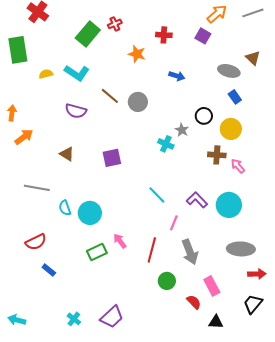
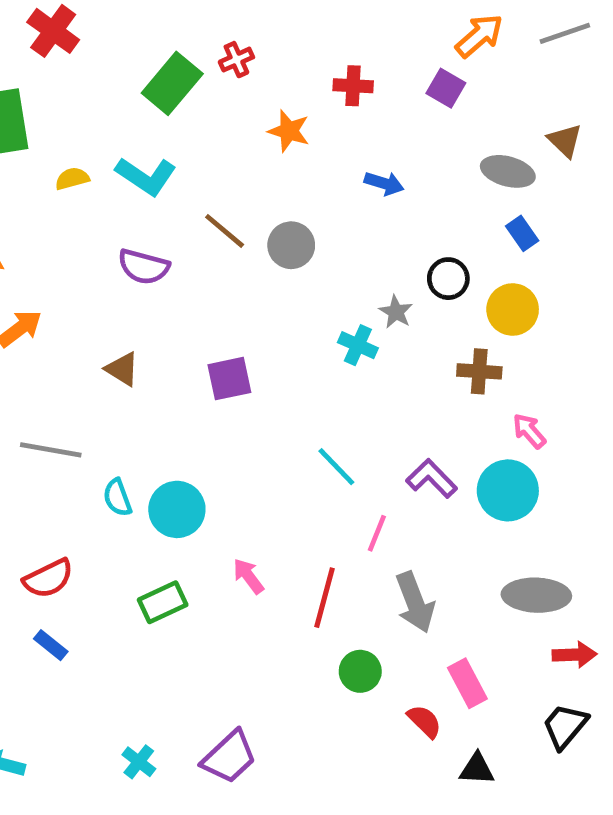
pink arrow: (238, 166) -> (529, 431), moved
green rectangle: (97, 252) -> (163, 602), moved
blue rectangle: (49, 270) -> (51, 645), moved

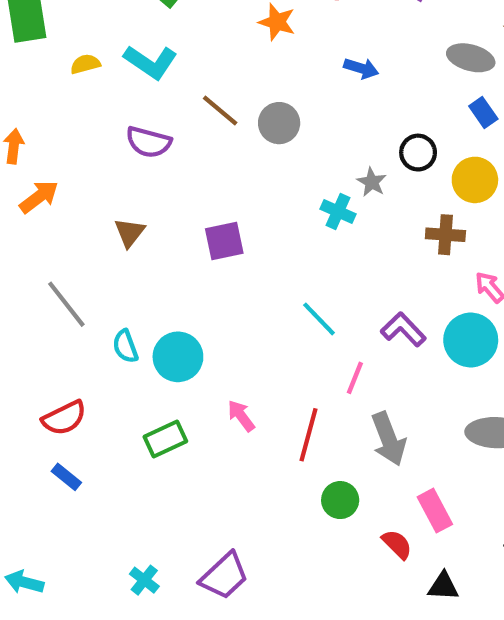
brown triangle: (122, 369) -> (130, 233), turned 36
gray line: (51, 450) -> (66, 304), turned 42

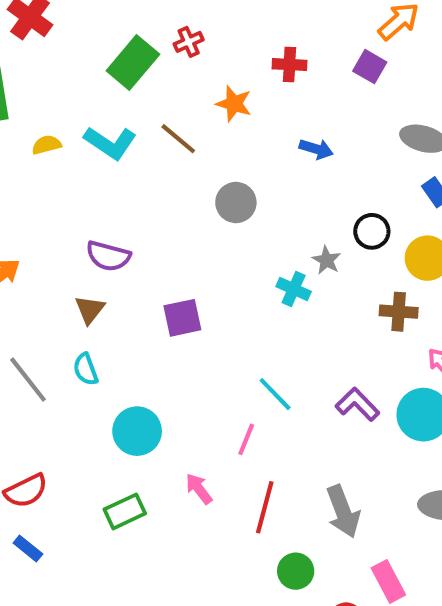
brown line: (220, 110) -> (178, 139), moved
purple semicircle: (148, 142) -> (108, 256), moved
cyan semicircle: (125, 346) -> (86, 369), moved
pink line: (355, 378) -> (246, 439), moved

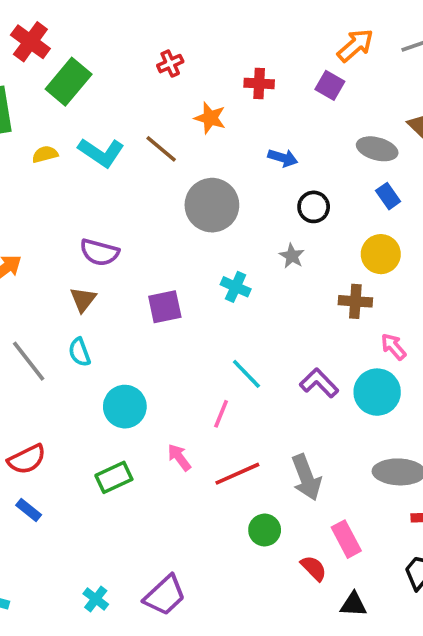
green rectangle: (133, 62) -> (69, 82), moved
gray circle: (236, 203) -> (212, 205), size x1.5
black circle: (372, 231) -> (314, 207), moved
cyan cross: (294, 289) -> (236, 287), moved
red line: (265, 507) -> (237, 474), turned 51

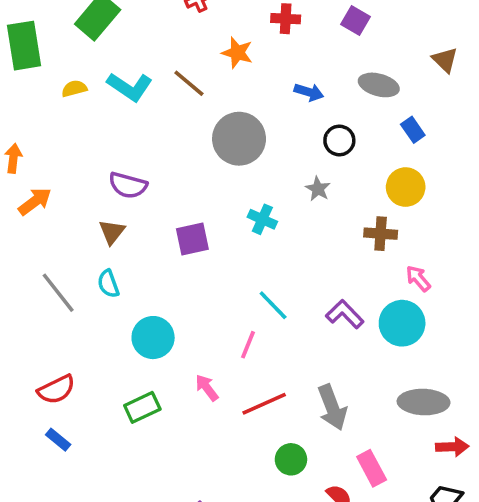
gray ellipse: (377, 149) -> (379, 85), moved

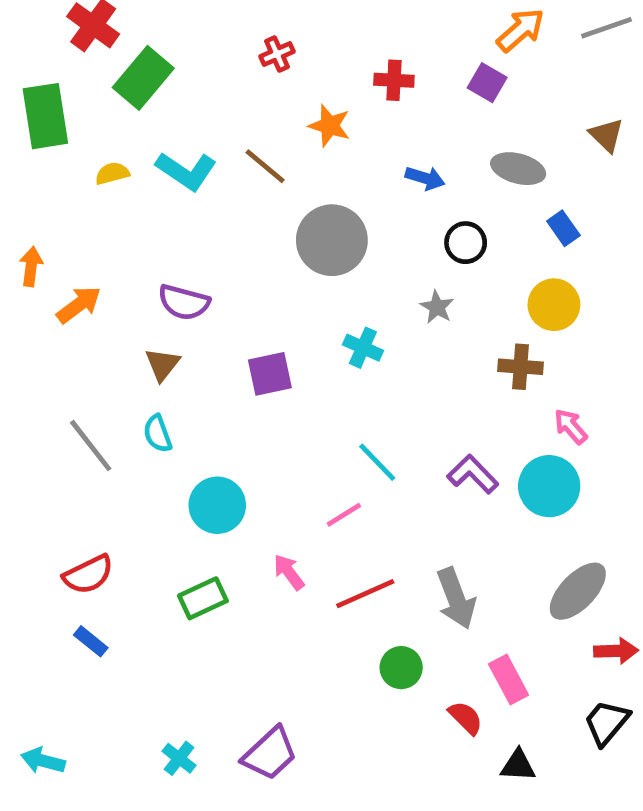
orange arrow: (35, 201) -> (79, 305), moved
pink line: (248, 345) -> (344, 515), turned 36
gray ellipse: (424, 402) -> (578, 591), turned -48

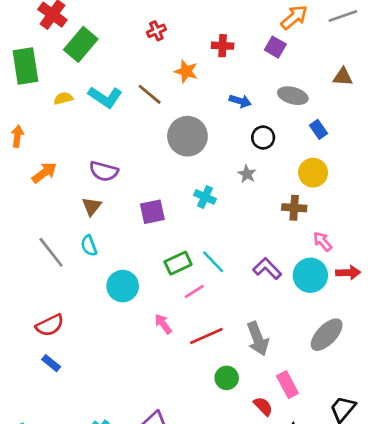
brown triangle: (606, 135) -> (343, 77), turned -40
orange arrow: (31, 266) -> (17, 136), moved
green rectangle: (203, 598) -> (178, 263), moved
red arrow: (616, 651) -> (348, 273), moved

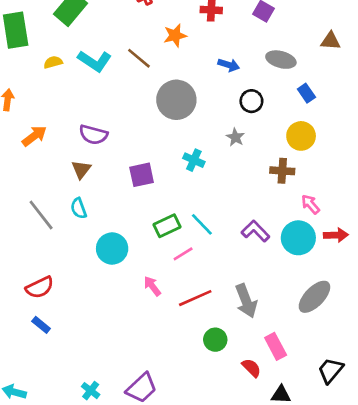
orange star: (186, 71) -> (175, 35), turned -30

